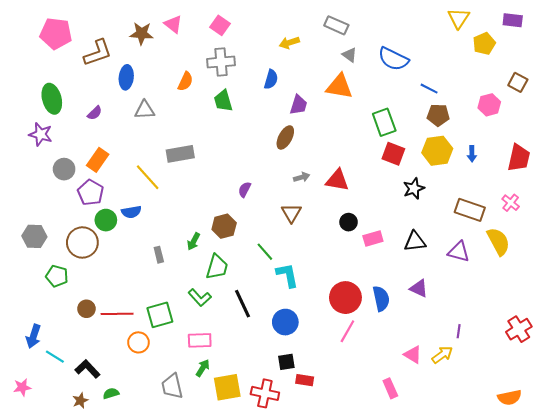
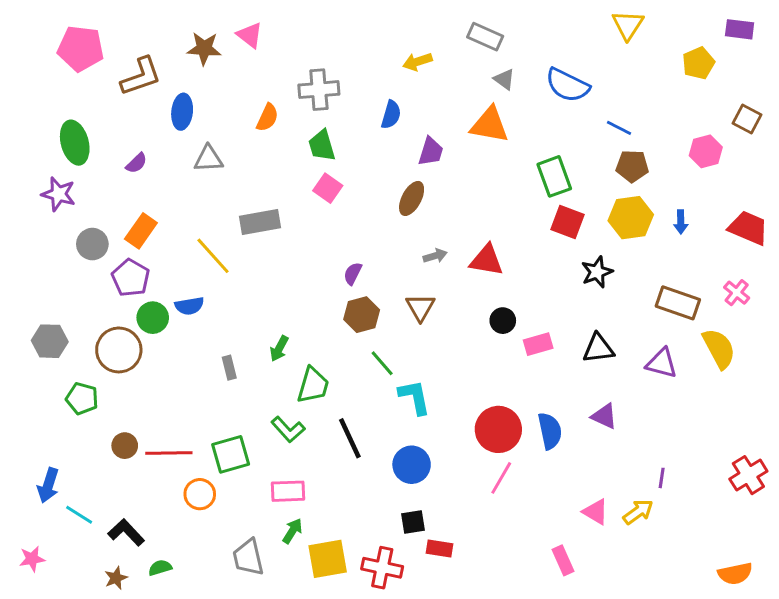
yellow triangle: (459, 18) -> (628, 25), moved
pink square: (220, 25) -> (328, 188), moved
red trapezoid: (519, 158) -> (748, 228), turned -80
brown hexagon: (224, 226) -> (362, 315), moved

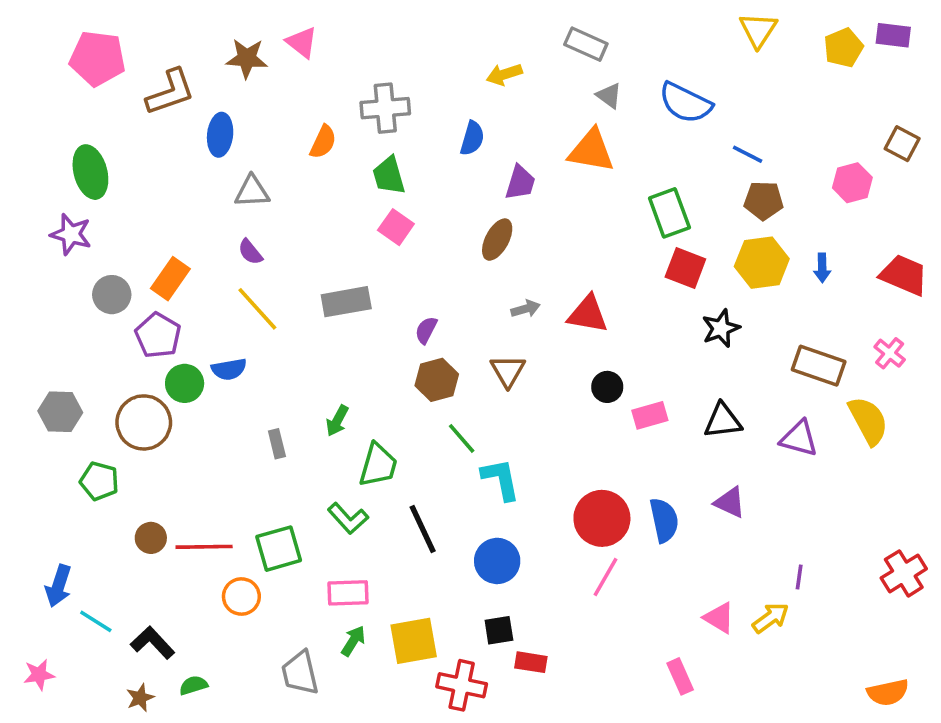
yellow pentagon: (698, 63) -> (843, 48), moved
purple semicircle: (136, 163) -> (250, 252), moved, turned 95
gray rectangle: (260, 222) -> (346, 302), moved
yellow square: (328, 559) -> (414, 641), moved

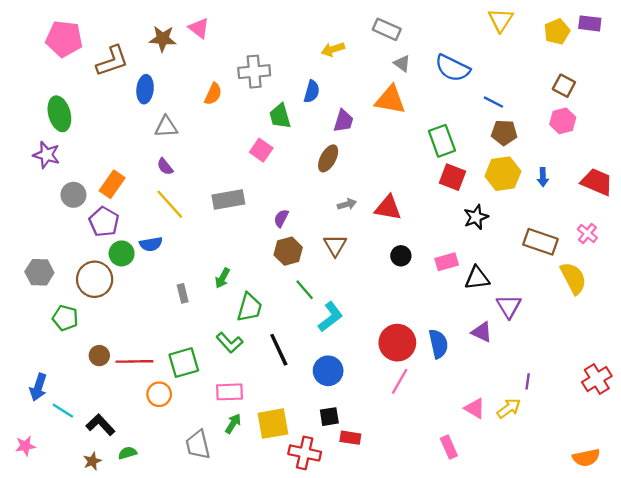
brown square: (902, 144) -> (564, 86), moved
green trapezoid: (389, 176) -> (280, 116), moved
pink rectangle: (650, 415) -> (447, 262), moved
purple triangle: (799, 438) -> (509, 306), moved, turned 44
cyan L-shape: (501, 479) -> (330, 317), turned 64

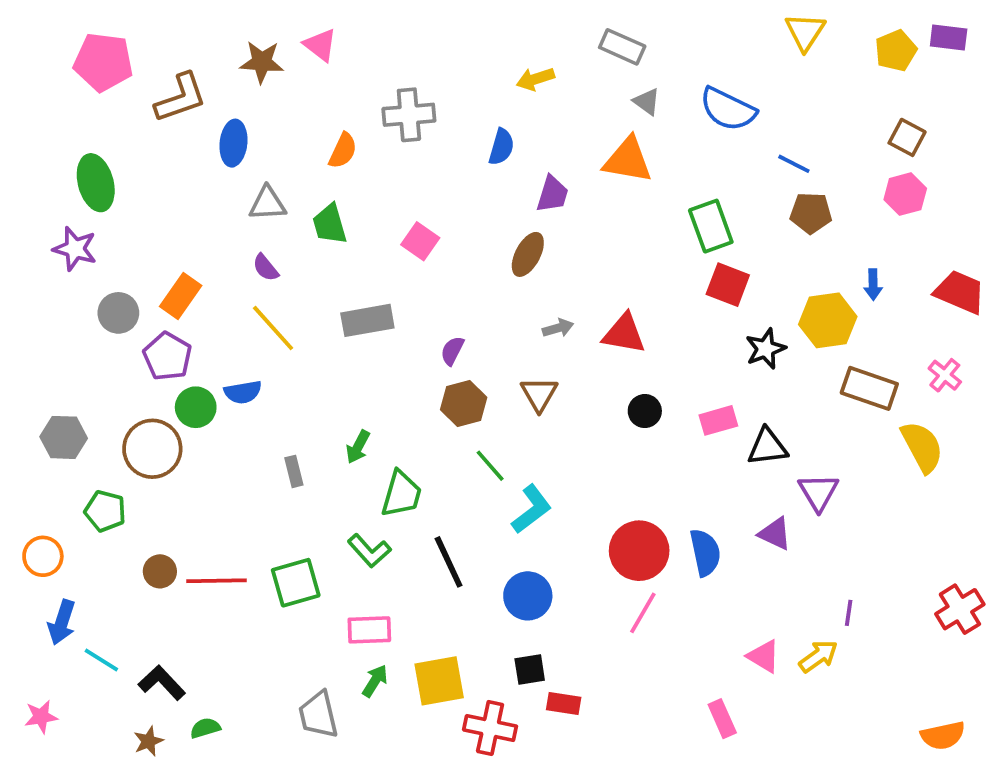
green trapezoid: (280, 116) -> (330, 224), moved
yellow hexagon: (503, 174) -> (828, 320), moved
orange circle: (159, 394) -> (43, 556), moved

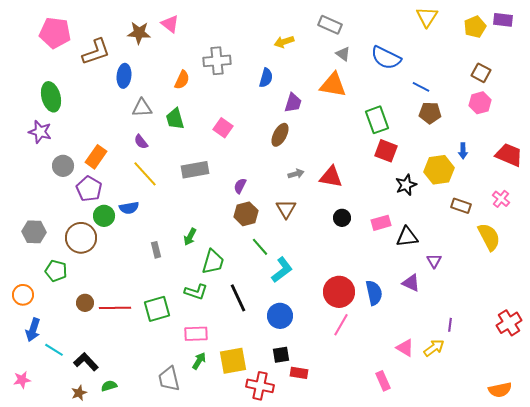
brown rectangle: (869, 388) -> (461, 206), size x0.7
purple triangle: (818, 492) -> (434, 261), size x0.7
green L-shape: (369, 551) -> (196, 292), turned -30

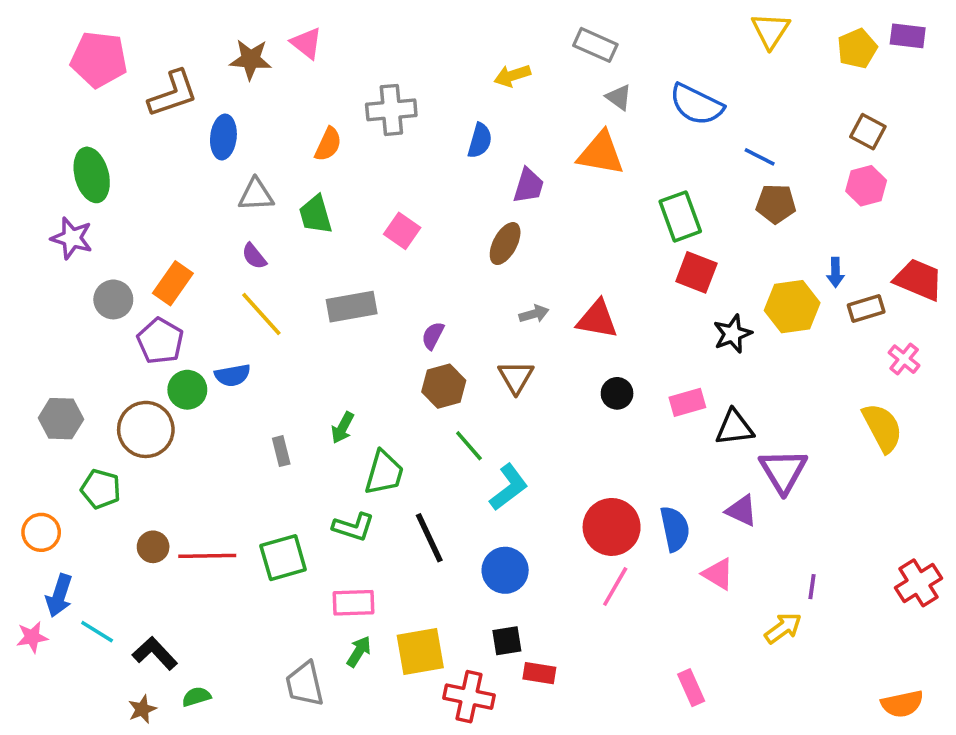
brown rectangle: (461, 206) -> (866, 309), moved, turned -36
purple triangle: (434, 261) -> (783, 471), size x1.8
pink triangle: (405, 348) -> (718, 574), moved
pink star: (22, 380) -> (32, 637), moved

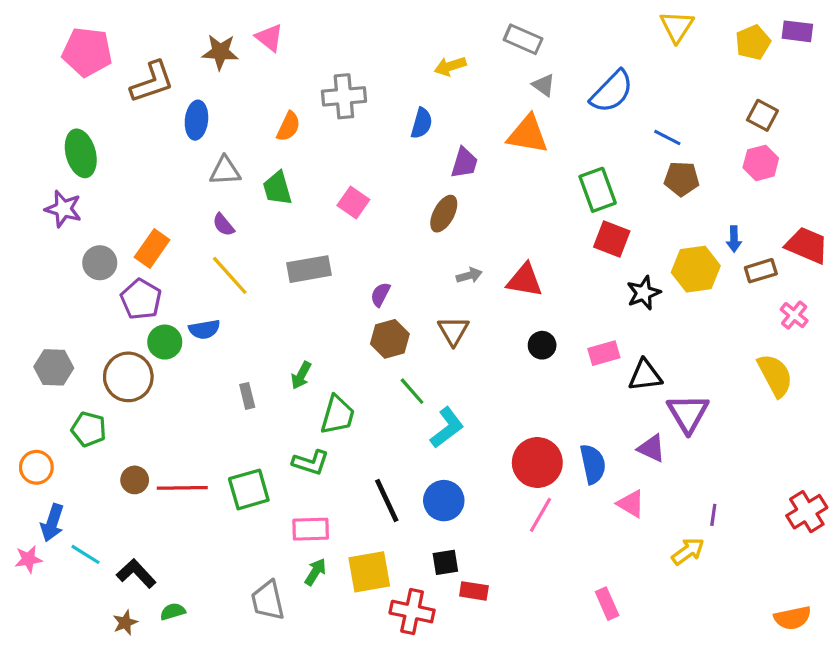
blue semicircle: (696, 105) -> (612, 92), turned -72
black line: (429, 538) -> (387, 501), moved

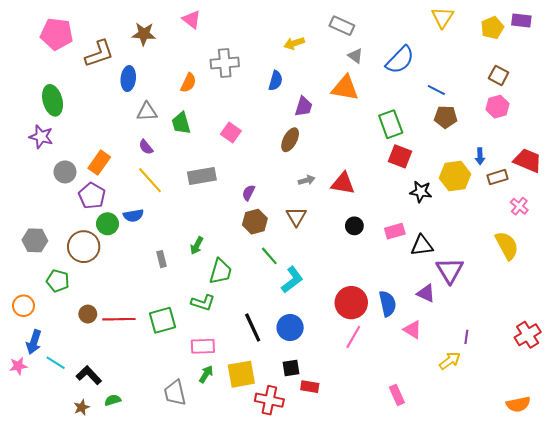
pink triangle: (269, 38) -> (192, 19), moved
black star: (644, 293) -> (421, 192), turned 30

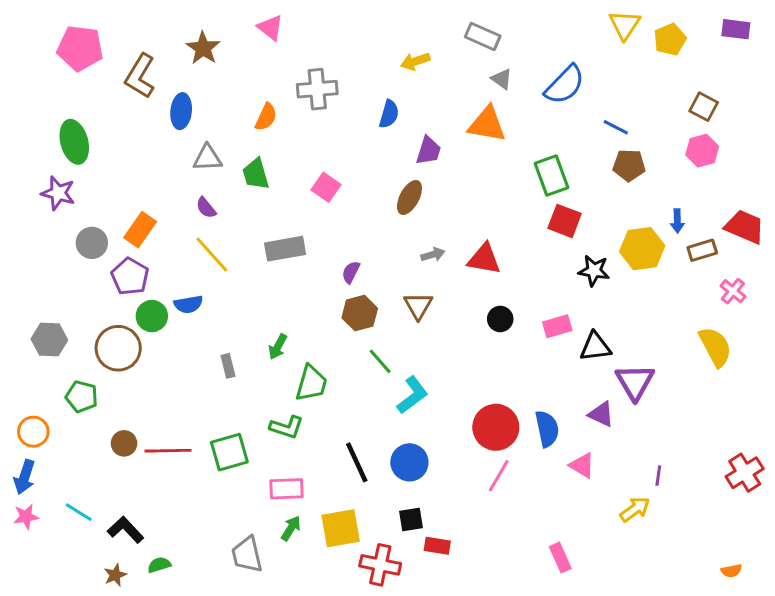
yellow pentagon: (492, 28) -> (670, 39), moved
brown star: (144, 34) -> (203, 48), turned 30
brown L-shape: (99, 54) -> (140, 76), turned 140
blue arrow: (34, 342) -> (25, 477), moved
orange semicircle: (518, 404) -> (731, 571), size x0.6

